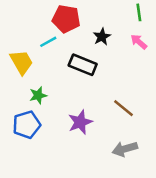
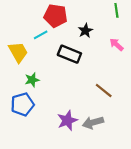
pink arrow: (139, 42) -> (116, 45), moved
purple star: (80, 122) -> (67, 120), moved
gray arrow: (125, 149) -> (93, 123), moved

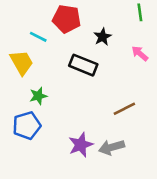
cyan line: (41, 35) -> (38, 37), moved, turned 56
brown line: (104, 91) -> (124, 109), turned -66

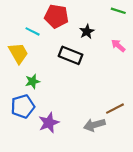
green line: (140, 12) -> (118, 11), turned -64
brown line: (124, 109) -> (115, 109), moved
purple star: (81, 145) -> (49, 123), moved

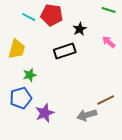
cyan line: (33, 31) -> (29, 17), moved
yellow trapezoid: (18, 53) -> (17, 49), turned 45
black rectangle: (71, 55) -> (65, 51), turned -40

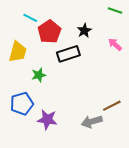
red pentagon: (52, 15) -> (49, 32), moved, turned 30
green star: (30, 75) -> (39, 75), moved
purple star: (45, 113) -> (47, 119), turned 30

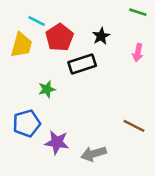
pink arrow: (115, 44) -> (138, 53), turned -120
yellow trapezoid: (18, 52) -> (21, 45), moved
brown line: (112, 106) -> (134, 126), turned 54
gray arrow: (92, 122) -> (94, 154), moved

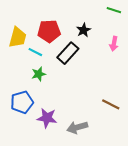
cyan line: (37, 21) -> (35, 52), moved
red pentagon: (59, 37) -> (49, 31), turned 30
black rectangle: (82, 64) -> (68, 53), turned -30

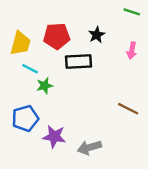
cyan line: (35, 52) -> (30, 69), moved
black rectangle: (68, 53) -> (78, 61), turned 45
brown line: (111, 104) -> (128, 109), moved

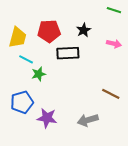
pink arrow: (132, 51) -> (114, 44), turned -88
gray arrow: (89, 147) -> (88, 120), moved

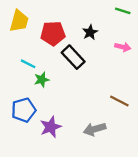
yellow trapezoid: (18, 37) -> (19, 21), moved
black rectangle: (68, 53) -> (73, 57), turned 50
purple star: (47, 118) -> (51, 127), turned -30

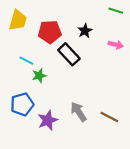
brown line: (119, 101) -> (109, 117), moved
gray arrow: (95, 129) -> (79, 112), moved, turned 72

